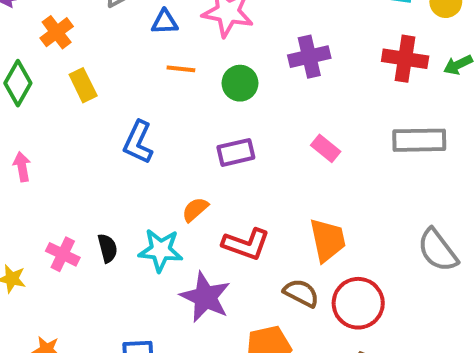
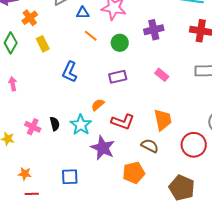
orange line: (181, 69) -> (91, 36), turned 32
cyan star: (161, 250) -> (81, 125), turned 30
red circle: (358, 303) -> (194, 145), moved

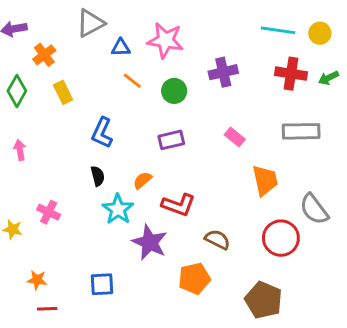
orange trapezoid: (163, 120) -> (265, 180), moved
black semicircle: (55, 124) -> (98, 176), moved

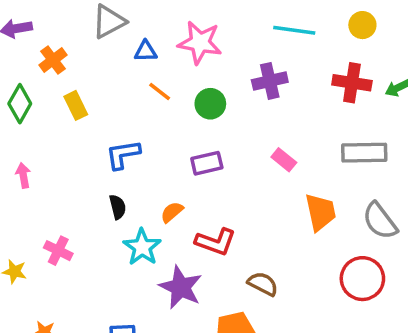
cyan line: (278, 30) -> (294, 30), moved
yellow circle: (320, 33) -> (362, 25), moved
blue L-shape: (102, 133) -> (123, 154), turned 56
gray semicircle: (314, 209) -> (380, 221), moved
red circle: (281, 238) -> (362, 279), moved

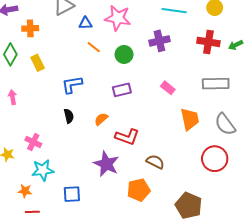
orange cross: (53, 60) -> (30, 28), turned 35
yellow rectangle: (76, 105) -> (38, 63), moved
cyan star: (142, 247) -> (43, 170), moved, turned 30

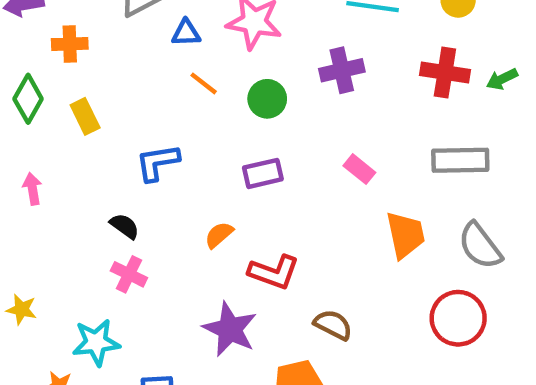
black semicircle: (69, 116) -> (125, 226), moved, turned -40
pink cross: (33, 142) -> (129, 274), moved

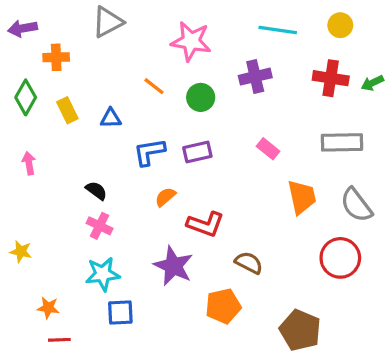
blue triangle: (186, 33) -> (111, 118), moved
blue L-shape: (158, 162) -> (149, 152), moved
cyan star: (96, 342) -> (103, 274), moved

